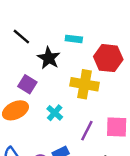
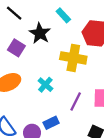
cyan rectangle: (74, 39) -> (63, 15), turned 40
purple square: (27, 84) -> (16, 48), moved

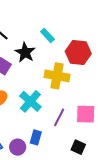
cyan cross: (45, 85) -> (30, 101), size x1.5
blue rectangle: (51, 123) -> (36, 137), turned -48

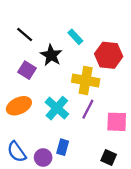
purple line: (59, 117) -> (88, 109), moved

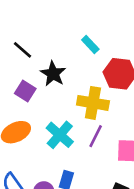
cyan rectangle: (75, 37) -> (90, 44), moved

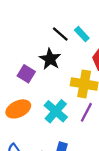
black line: (23, 50) -> (60, 34), moved

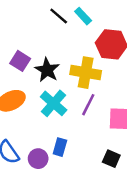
black star: (50, 59) -> (47, 70), moved

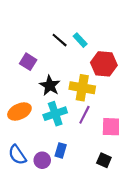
purple square: (20, 61) -> (28, 62), moved
cyan cross: (54, 103) -> (55, 114), turned 30

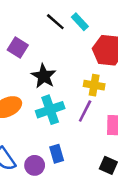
yellow cross: (82, 88) -> (94, 85), moved, size x0.7
blue rectangle: (61, 150) -> (57, 154), turned -32

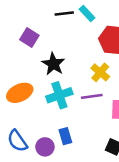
black line: (55, 22) -> (64, 13), turned -48
yellow cross: (94, 85) -> (100, 72), turned 30
purple line: (85, 111) -> (92, 96), turned 55

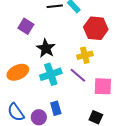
yellow cross: (100, 72) -> (85, 55), turned 35
purple line: (92, 96) -> (78, 75), turned 48

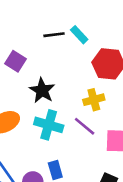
cyan cross: (51, 74) -> (49, 125), turned 35

